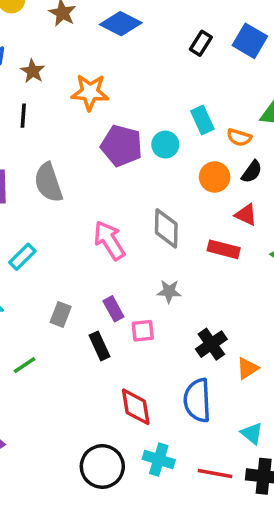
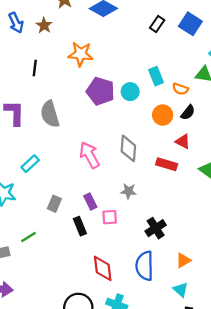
brown star: (33, 71) -> (44, 25), moved
orange triangle: (247, 368) -> (183, 260), moved

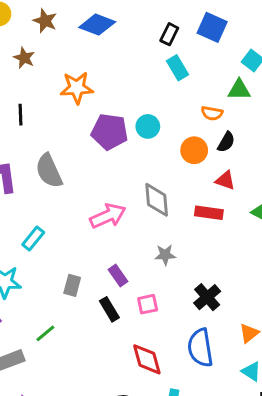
cyan rectangle: (156, 76) -> (178, 68), moved
pink arrow: (89, 155) -> (108, 216), turned 104
pink square: (110, 217) -> (148, 304), moved

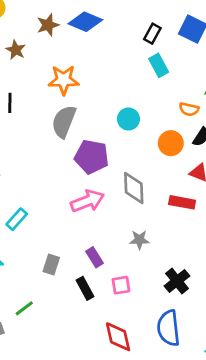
brown star: (45, 21) -> (48, 25), moved, turned 30
purple pentagon: (110, 132) -> (92, 157), moved
gray semicircle: (49, 171) -> (64, 122), moved, turned 44

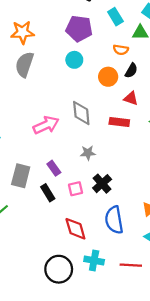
cyan rectangle: (159, 65) -> (115, 17), moved
purple pentagon: (92, 157) -> (79, 29), moved
gray rectangle: (51, 265) -> (21, 176), size x1.5
black cross: (177, 281) -> (102, 184), moved

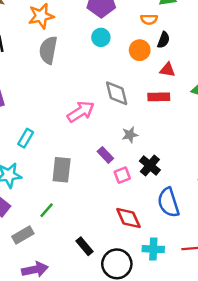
purple rectangle: (54, 168) -> (105, 155), moved
black rectangle: (48, 193) -> (85, 246), moved

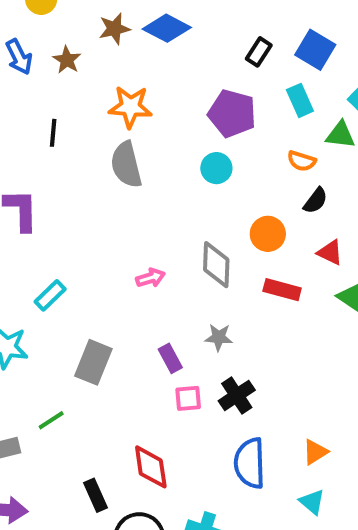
gray semicircle: (48, 50) -> (126, 165), turned -40
orange circle: (140, 50) -> (268, 234), moved
red triangle: (167, 70) -> (330, 252), moved
pink arrow: (81, 112) -> (151, 278), size x0.6
red diamond: (128, 218) -> (151, 467), moved

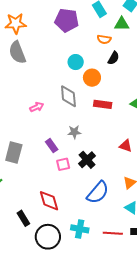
cyan circle: (216, 168) -> (76, 62), moved
red triangle: (330, 252) -> (126, 146), moved
blue semicircle: (250, 463) -> (98, 193), turned -130

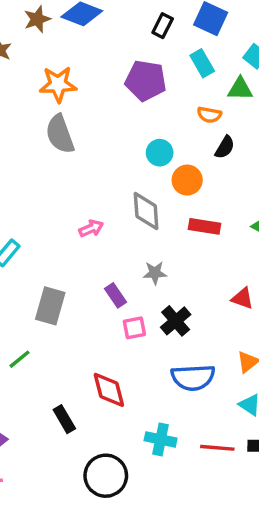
blue semicircle: (98, 193) -> (193, 377), turned 45
black circle: (48, 237) -> (106, 476), moved

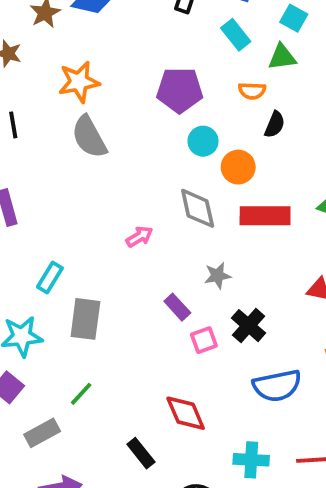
purple pentagon: (146, 81) -> (180, 90), moved
red rectangle: (204, 226) -> (265, 216), size x1.4
gray rectangle: (50, 306) -> (85, 319), moved

